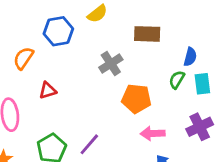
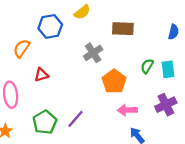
blue semicircle: (190, 57) -> (173, 32), moved
orange pentagon: (136, 99) -> (114, 81), turned 30

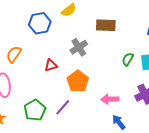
orange semicircle: (22, 48) -> (14, 54), moved
red triangle: (41, 75) -> (51, 65), moved
orange pentagon: (114, 81) -> (78, 81), moved

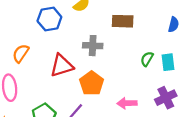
gray cross: (79, 47) -> (93, 46), turned 36
red triangle: (51, 65) -> (62, 66), size x1.6

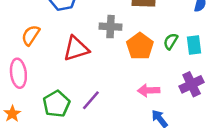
orange pentagon: (92, 83) -> (140, 46), moved

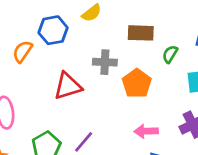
orange semicircle: (31, 35) -> (22, 51), moved
green semicircle: (171, 41) -> (170, 54), moved

